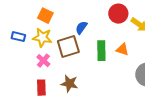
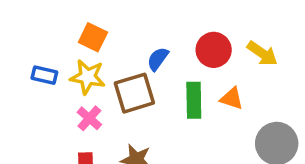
red circle: (118, 14) -> (214, 50), moved

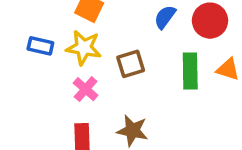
blue semicircle: (158, 59) -> (165, 17), moved
brown square: (134, 93) -> (131, 64), size x0.7

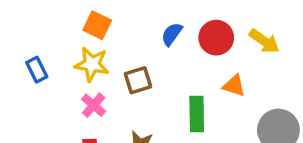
blue rectangle: (40, 46) -> (37, 70), moved, turned 50
green rectangle: (190, 71) -> (197, 114), moved

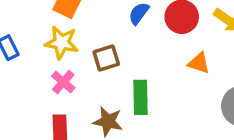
green rectangle: (197, 114) -> (141, 97), moved

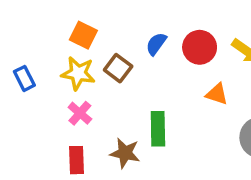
brown square: (106, 58) -> (118, 68), moved, turned -36

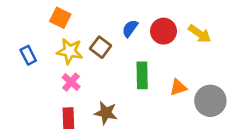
orange square: (83, 35) -> (60, 18), moved
orange triangle: (217, 94) -> (178, 87), moved, turned -36
green rectangle: (158, 129) -> (142, 75), moved

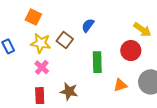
red circle: (163, 31) -> (131, 51), moved
orange triangle: (178, 87) -> (120, 85), moved

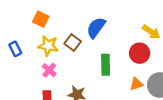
blue semicircle: (88, 25) -> (96, 28), size x1.5
orange triangle: (120, 85) -> (136, 84), moved

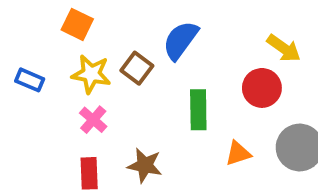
blue rectangle: (15, 49) -> (30, 80), turned -40
orange triangle: (136, 84) -> (238, 153), moved

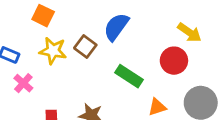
green rectangle: (198, 110) -> (129, 76), turned -56
pink cross: (93, 120) -> (23, 83), moved

